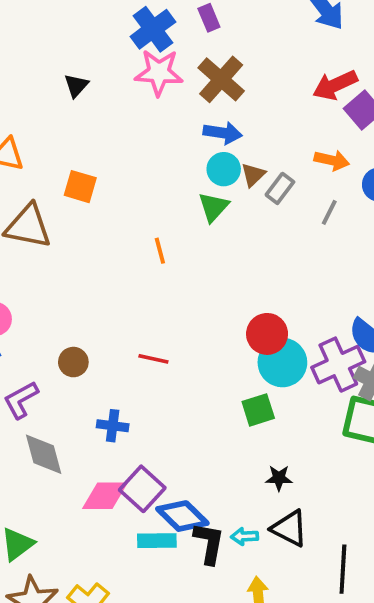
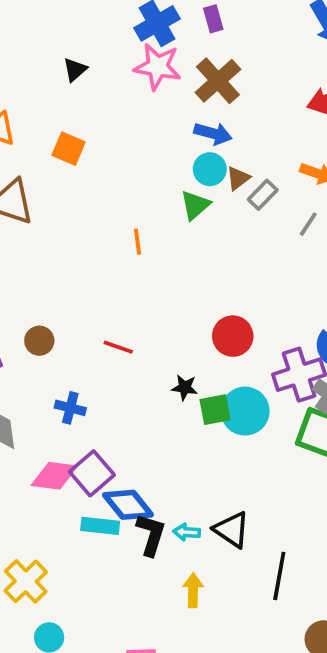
orange square: (80, 187) -> (69, 149), moved
cyan circle: (282, 363) -> (245, 411), moved
black star: (279, 478) -> (185, 387), moved

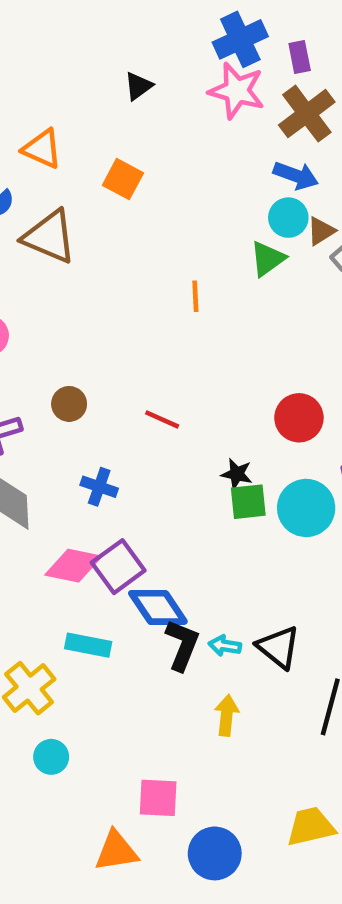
purple rectangle: (213, 19) -> (300, 57), moved
green square: (215, 410) -> (248, 502), moved
cyan rectangle: (100, 526) -> (88, 645), moved

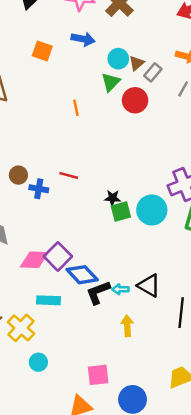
blue arrow: (296, 176) -> (83, 39), moved
orange square: (123, 179) -> (42, 51), moved
red circle: (299, 418) -> (135, 100), moved
blue cross: (99, 487) -> (39, 189), moved
black L-shape: (182, 645) -> (98, 292), turned -124

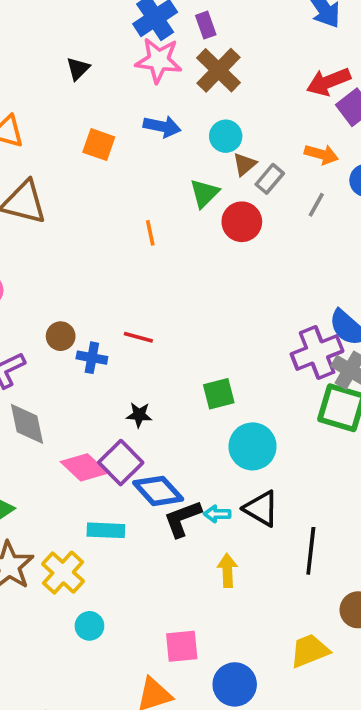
cyan circle: (118, 59) -> (226, 136), moved
black star: (112, 198) -> (139, 415), moved
cyan circle: (152, 210) -> (252, 446), moved
pink diamond: (34, 260) -> (84, 467), turned 40

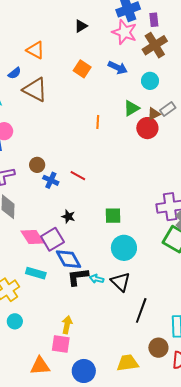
brown triangle: (245, 164) -> (154, 114), moved
yellow arrow: (227, 570) -> (67, 325), moved

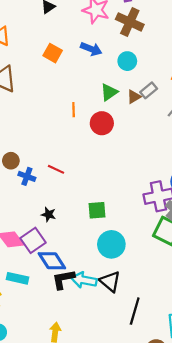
brown cross: (155, 45) -> (130, 22), turned -30
red circle: (147, 128) -> (102, 123), moved
cyan arrow: (97, 279) -> (84, 280), size x1.6

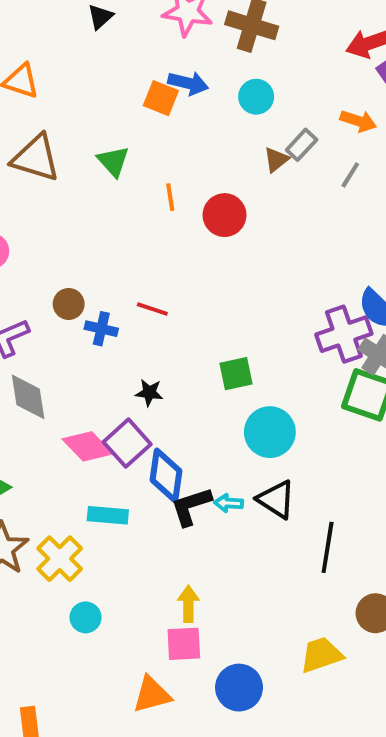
orange square: (53, 53) -> (161, 98), moved
green triangle: (109, 92) -> (113, 161), moved, turned -30
blue diamond: (52, 261) -> (166, 475), turned 48
cyan arrow: (84, 280) -> (229, 503), size x0.6

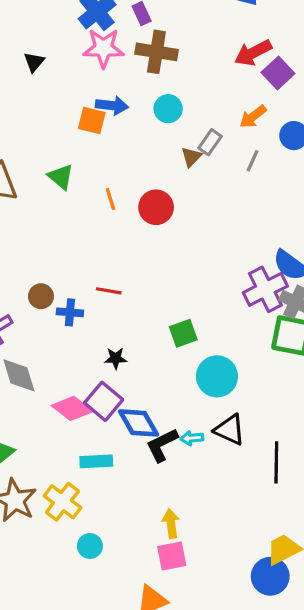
orange arrow: (358, 121) -> (253, 117), turned 132
blue diamond: (166, 475) -> (139, 423), turned -30
blue circle: (239, 688) -> (270, 576), moved

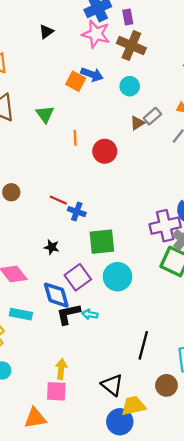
blue cross: (70, 312) -> (77, 212), moved
green square: (183, 333) -> (102, 242), size x1.4
purple square: (104, 401) -> (78, 277), moved
black triangle: (230, 430) -> (112, 385), moved

